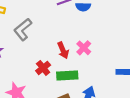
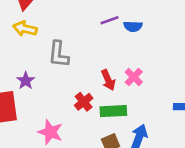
gray L-shape: (23, 29) -> (59, 54), turned -45

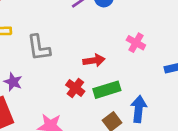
pink cross: (134, 77) -> (136, 43), moved
red arrow: (108, 80) -> (94, 60), turned -60

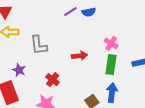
red cross: (75, 88) -> (53, 80), moved
green rectangle: (107, 90) -> (111, 65), moved, turned -66

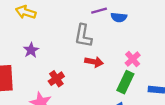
gray L-shape: (39, 45) -> (83, 36), moved
purple star: (19, 70) -> (31, 50), moved

